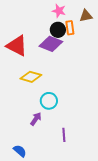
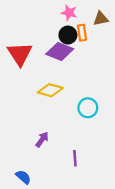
red triangle: (17, 46) -> (20, 54), turned 30
yellow diamond: (31, 77) -> (50, 90), moved
cyan circle: (49, 101) -> (88, 108), moved

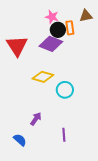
pink star: (69, 13) -> (52, 17), moved
cyan circle: (88, 108) -> (65, 90), moved
blue semicircle: (23, 177) -> (20, 140), moved

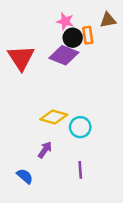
yellow diamond: (43, 77) -> (54, 117), moved
cyan circle: (65, 90) -> (80, 127), moved

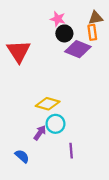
orange rectangle: (88, 35) -> (92, 32), moved
purple diamond: (64, 55) -> (78, 49), moved
cyan circle: (80, 127) -> (55, 124), moved

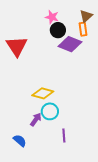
brown triangle: (96, 18) -> (86, 16), turned -32

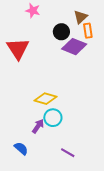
brown triangle: (86, 16) -> (80, 17), moved
pink star: (52, 17) -> (33, 11), moved
purple line: (64, 136) -> (68, 153), moved, turned -56

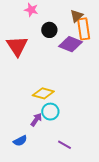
orange rectangle: (88, 31) -> (84, 29), size x1.5
black circle: (61, 32) -> (49, 30), moved
blue semicircle: (21, 148) -> (20, 141), turned 112

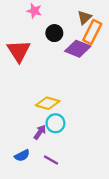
orange rectangle: (84, 29) -> (92, 32), turned 35
purple line: (64, 145) -> (51, 160), moved

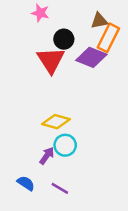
brown triangle: (84, 17) -> (99, 21), turned 32
red triangle: (19, 51) -> (51, 60), moved
blue semicircle: (22, 156) -> (26, 183), turned -120

